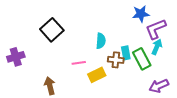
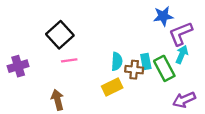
cyan semicircle: (101, 41) -> (117, 61), moved
pink line: (79, 63) -> (69, 60), moved

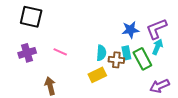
blue star: (163, 16) -> (130, 30), moved
black square: (60, 35) -> (31, 17), moved, turned -35
pink line: (69, 60) -> (60, 52), turned 32
purple cross: (18, 66) -> (27, 53), moved

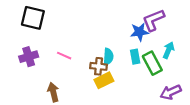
purple L-shape: (156, 29) -> (153, 20), moved
brown cross: (116, 60) -> (99, 66), moved

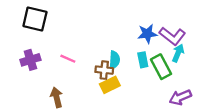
purple L-shape: (153, 20) -> (172, 36), moved, turned -120

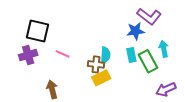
black square: (35, 19) -> (38, 31), moved
purple L-shape: (172, 36) -> (149, 16), moved
cyan arrow: (178, 53) -> (164, 49), turned -35

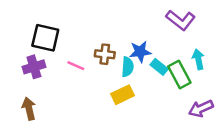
blue star: (136, 31) -> (140, 52), moved
cyan rectangle: (131, 55) -> (159, 67), turned -40
brown cross: (96, 64) -> (105, 54), moved
brown arrow: (52, 89) -> (29, 109), moved

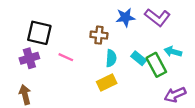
blue star: (140, 52) -> (125, 17), moved
brown cross: (105, 54) -> (99, 35), moved
cyan arrow: (198, 59) -> (173, 52), turned -63

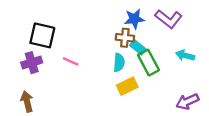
brown cross: (99, 35) -> (125, 38), moved
cyan rectangle: (139, 58) -> (138, 47), moved
green rectangle: (156, 65) -> (148, 63), moved
yellow rectangle: (107, 83) -> (127, 86), moved

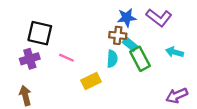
yellow rectangle: (127, 86) -> (91, 81), moved

